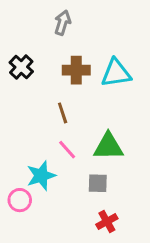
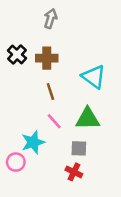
brown cross: (76, 70) -> (47, 58), moved
cyan triangle: (116, 73) -> (94, 77), moved, turned 45
red cross: (107, 221) -> (74, 172), moved, turned -35

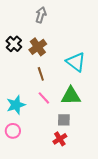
brown cross: (47, 58) -> (38, 47), turned -36
cyan star: (33, 142) -> (16, 105), moved
red cross: (74, 172) -> (60, 139), turned 32

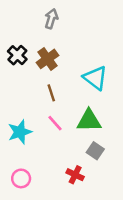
gray square: (64, 120) -> (95, 151), moved, turned 32
pink circle: (13, 131) -> (21, 178), moved
red cross: (60, 139) -> (75, 175), turned -32

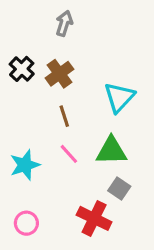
cyan triangle: (95, 78) -> (119, 97), turned 36
red cross: (75, 175) -> (94, 218), size x1.5

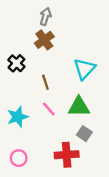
black cross: (22, 69) -> (16, 63), moved
brown cross: (59, 74) -> (44, 40), moved
red cross: (94, 218) -> (67, 155), turned -30

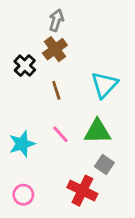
black cross: (16, 63) -> (25, 66), moved
brown line: (45, 82) -> (56, 90), moved
red cross: (67, 155) -> (82, 191), turned 30

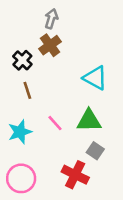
cyan triangle: (104, 85) -> (95, 78), turned -44
brown line: (56, 90) -> (27, 90), moved
pink circle: (23, 195) -> (21, 178), size x1.5

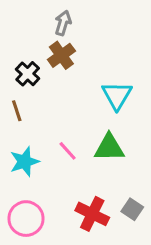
cyan triangle: (95, 78) -> (117, 95), turned 32
brown line: (27, 90) -> (17, 111), moved
gray square: (95, 151) -> (132, 209), moved

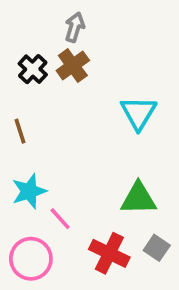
black cross: (28, 74) -> (33, 69), moved
green triangle: (109, 148) -> (138, 199), moved
pink line: (68, 151) -> (60, 219), moved

